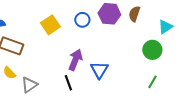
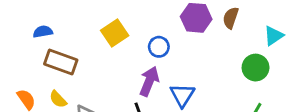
blue circle: (82, 20) -> (159, 47), moved

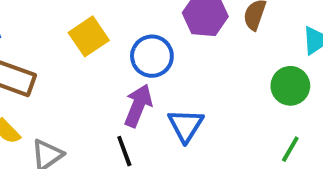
blue circle: (159, 47) -> (152, 56), size x1.4

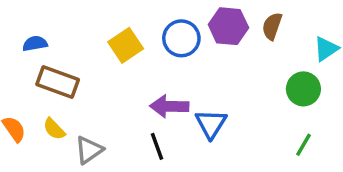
blue circle: (152, 56) -> (181, 38), moved
purple arrow: (138, 106) -> (169, 106), turned -111

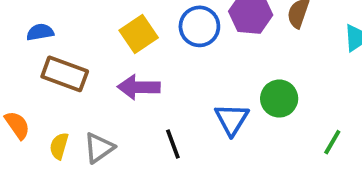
green circle: (303, 89) -> (279, 99), moved
purple arrow: (169, 106) -> (139, 87), moved
yellow semicircle: (54, 129) -> (59, 146), moved, turned 60

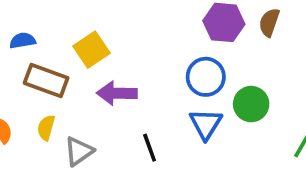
blue circle: (199, 26) -> (206, 77), moved
yellow square: (139, 34) -> (91, 50), moved
yellow semicircle: (59, 146) -> (46, 128), moved

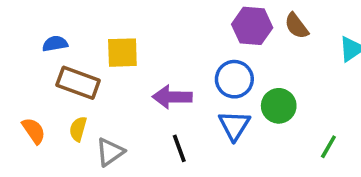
brown semicircle: (269, 22) -> (296, 26), turned -56
yellow square: (91, 50) -> (122, 53), turned 32
purple arrow: (117, 93) -> (172, 97), moved

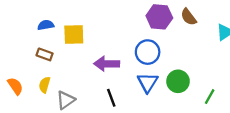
blue semicircle: (55, 44) -> (46, 25), moved
brown rectangle: (78, 83) -> (45, 54), size x0.6
green circle: (279, 106) -> (178, 81), moved

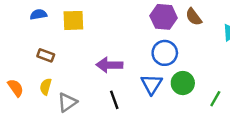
blue semicircle: (46, 25) -> (38, 14), moved
yellow square: (74, 34) -> (73, 20), moved
blue circle: (148, 52) -> (165, 53), moved

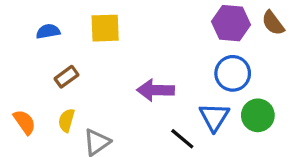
blue semicircle: (38, 14) -> (48, 31), moved
brown rectangle: (46, 55) -> (67, 77), turned -56
black line: (114, 100) -> (182, 139), moved, turned -30

